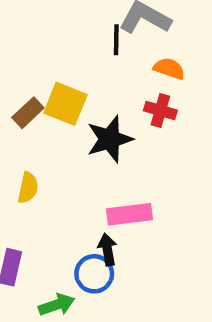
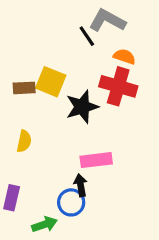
black line: (116, 40) -> (87, 36), turned -35
red cross: (160, 110) -> (118, 86), size x1.6
brown rectangle: (28, 113) -> (24, 88), turned 40

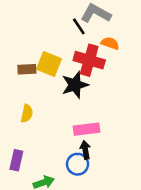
red cross: (118, 86) -> (89, 60), moved
black arrow: (81, 185) -> (85, 150), moved
blue circle: (71, 202) -> (78, 164), moved

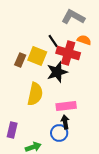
black line: (79, 26) -> (53, 41), moved
brown rectangle: (27, 69) -> (20, 60), turned -64
yellow semicircle: (27, 113) -> (35, 94), moved, size x1.6

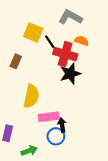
yellow square: (37, 56) -> (33, 32), moved
black star: (57, 72) -> (70, 74), moved
pink rectangle: (66, 106) -> (49, 117), moved

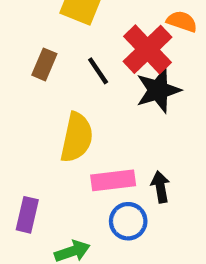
black line: (50, 42) -> (98, 71), moved
red cross: (65, 54) -> (147, 49), turned 30
black arrow: (62, 125) -> (160, 187), moved

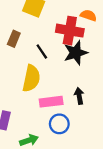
red cross: (147, 49) -> (70, 31), turned -36
black line: (98, 71) -> (42, 52), moved
black arrow: (160, 187) -> (79, 96), moved

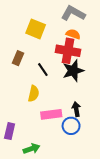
orange semicircle: (88, 15) -> (73, 34), moved
yellow semicircle: (31, 78) -> (34, 94), size x0.7
blue circle: (59, 124) -> (71, 126), moved

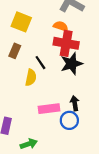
yellow square: (36, 29) -> (21, 22), moved
orange semicircle: (73, 34) -> (61, 26), moved
yellow semicircle: (34, 94) -> (31, 78), moved

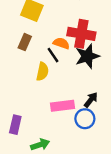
orange semicircle: (61, 26) -> (61, 43), moved
black arrow: (75, 103) -> (91, 100), turned 48

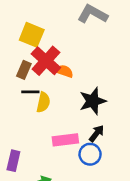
red cross: (81, 34) -> (46, 61), moved, turned 32
black line: (53, 55) -> (30, 92), moved, turned -56
black star: (87, 56) -> (93, 101), moved

